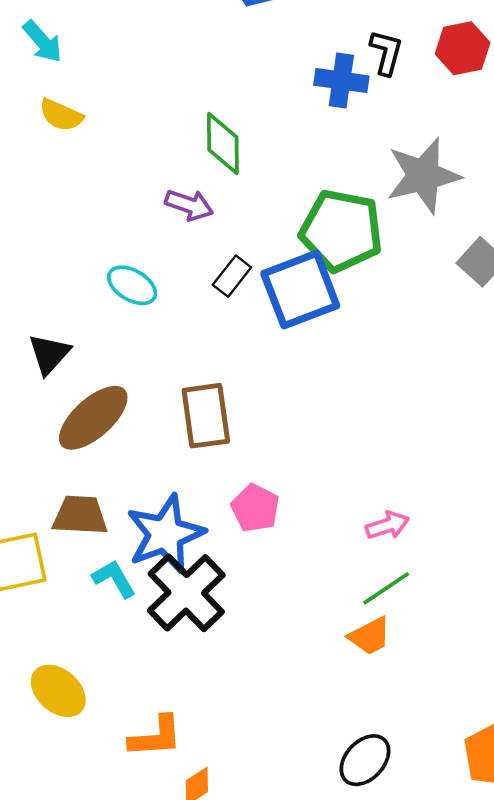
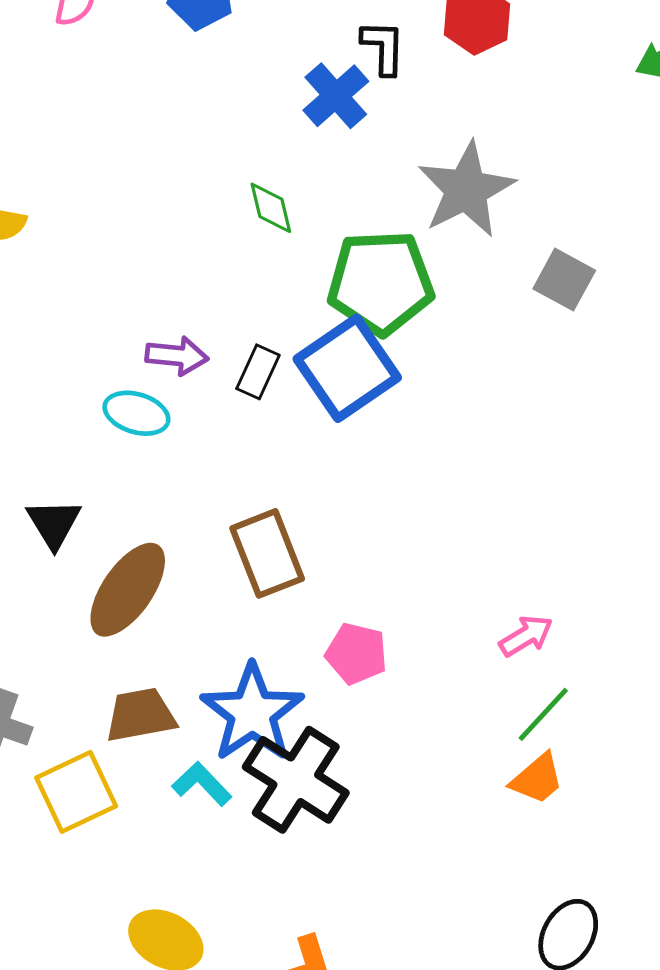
blue cross: (341, 81) -> (336, 96), turned -36
green diamond: (223, 144) -> (271, 208), moved, size x0.7
purple arrow: (189, 205) -> (177, 356), moved

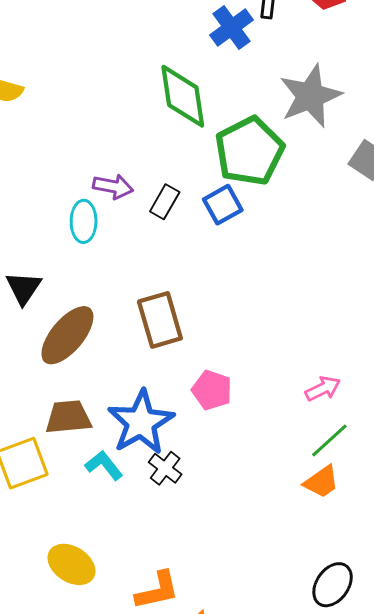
green diamond: (271, 208) -> (183, 96), size x1.8
green pentagon: (381, 283) -> (249, 151), turned -30
blue square: (347, 368) -> (223, 205), size x0.6
cyan ellipse: (136, 413) -> (84, 221), turned 69
black cross: (296, 780) -> (165, 468), size x0.5

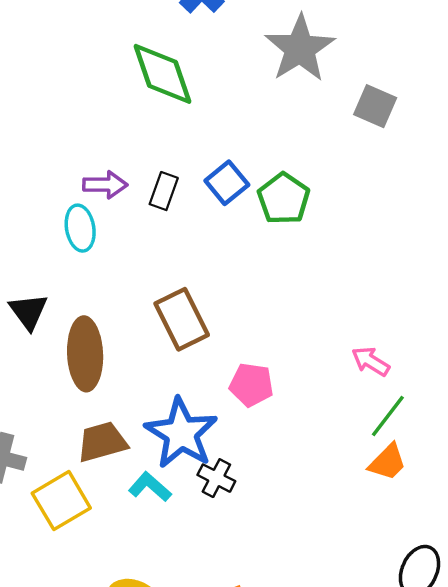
green pentagon: (249, 151) -> (284, 199), moved, size x0.7
brown ellipse: (67, 335) -> (85, 354), turned -32
pink arrow: (323, 389) -> (371, 361), turned -112

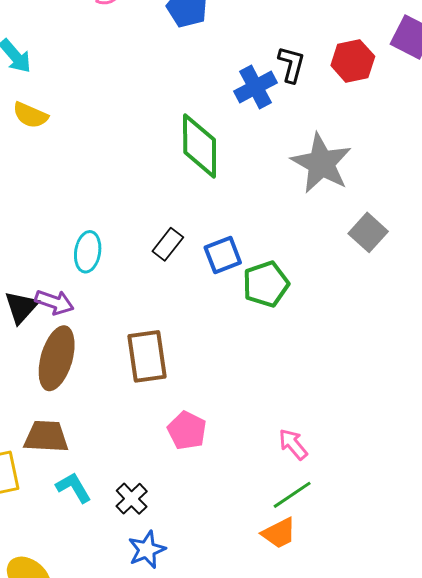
gray star: (300, 49) -> (321, 163), turned -30
purple arrow: (105, 185) -> (54, 302), moved
blue star: (181, 433) -> (147, 550), moved, size x0.6

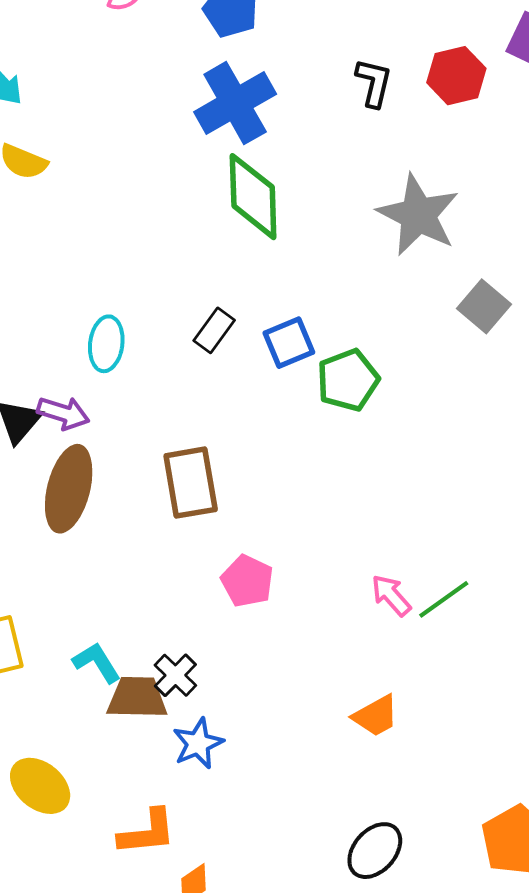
blue cross: (255, 87) -> (235, 103), moved, size x1.4
brown trapezoid: (46, 437) -> (137, 698), moved
green line: (292, 495) -> (444, 599), moved

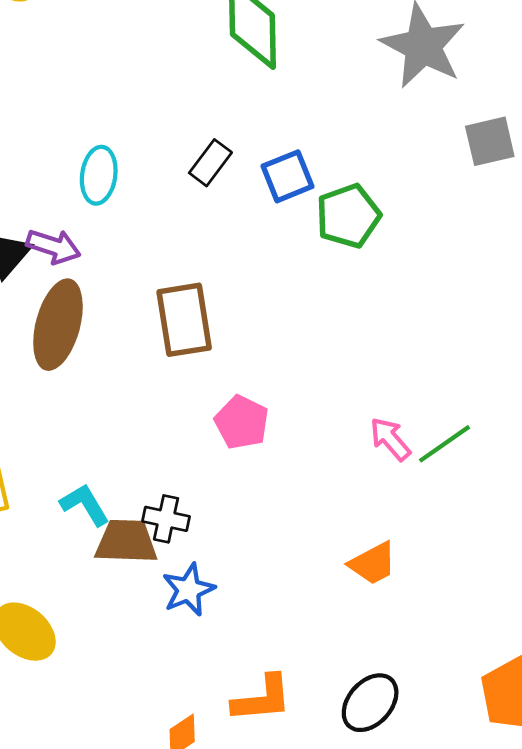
gray square: (484, 306) -> (490, 141), turned 36
black cross: (175, 675) -> (166, 519), turned -33
orange L-shape: (147, 832) -> (262, 699), moved

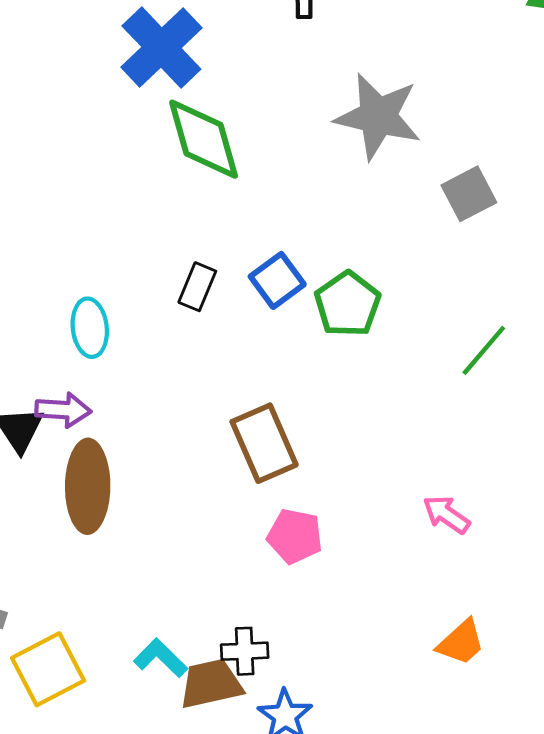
brown rectangle: (184, 320) -> (264, 443), moved
green line: (445, 444) -> (484, 350), moved

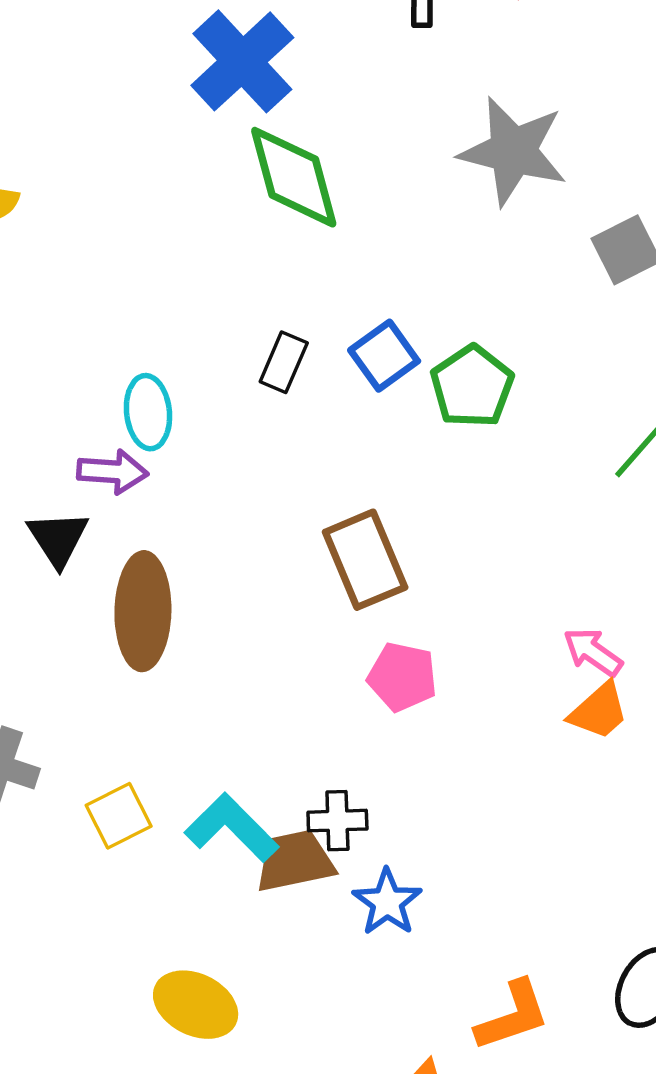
purple arrow: (63, 410) -> (113, 472), moved
orange trapezoid: (461, 642) -> (599, 711), moved
cyan L-shape: (160, 658) -> (232, 828), size x1.4
yellow square: (48, 669) -> (119, 816), moved, size x0.7

